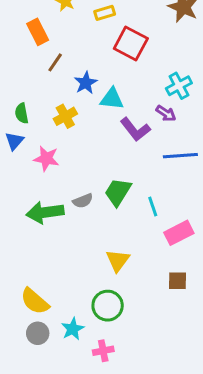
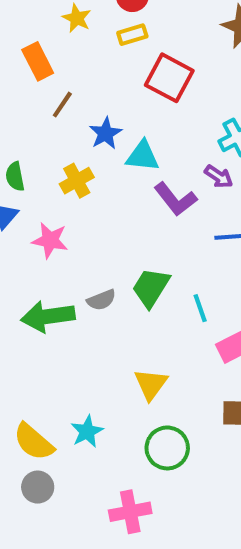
green circle: (108, 306) -> (167, 448), moved
cyan star: (73, 329) -> (87, 432), moved
pink cross: (103, 351) -> (130, 512), size x1.4

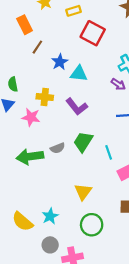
yellow cross: (77, 181) -> (45, 97), moved, turned 35
purple L-shape: (175, 199) -> (77, 107), moved
gray circle: (38, 487) -> (50, 245), moved

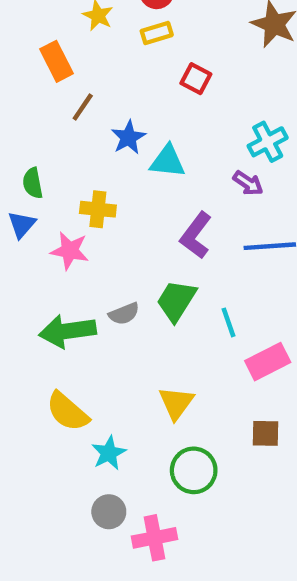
red square: (93, 33) -> (196, 79), size x0.6
purple L-shape: (77, 107) -> (196, 235), moved, turned 75
yellow semicircle: (22, 222) -> (67, 412), moved

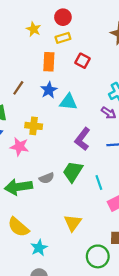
orange rectangle: (57, 61) -> (49, 62), moved, turned 30
brown line: (83, 107) -> (18, 88), moved
green circle: (194, 470) -> (98, 256), moved

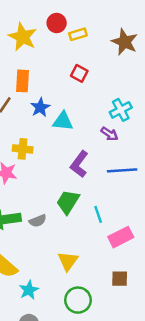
yellow star: (34, 29) -> (23, 37), size x1.6
yellow rectangle: (63, 38) -> (78, 34), moved
orange rectangle: (49, 62) -> (23, 81), moved
gray semicircle: (47, 178) -> (38, 221), moved
green circle: (98, 256) -> (78, 300), moved

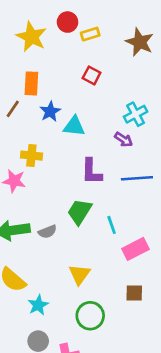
purple L-shape: (79, 164) -> (92, 172), turned -36

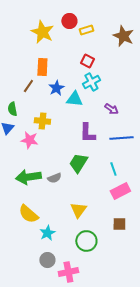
cyan cross: (136, 114) -> (91, 82), moved
cyan line: (112, 225) -> (113, 169), moved

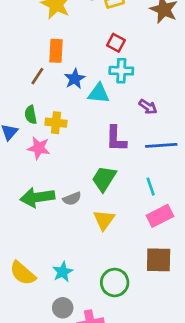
cyan cross: (91, 82) -> (121, 71), turned 30
green semicircle: (12, 109) -> (31, 115), moved
yellow triangle: (78, 210) -> (104, 220), moved
yellow semicircle: (28, 214) -> (23, 273), moved
brown square: (119, 224) -> (159, 260), size x1.5

